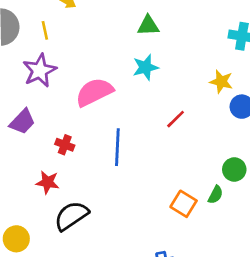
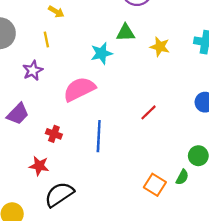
yellow line: (45, 30) -> (46, 40), moved
cyan star: (145, 67) -> (101, 53), moved
purple star: (40, 71) -> (33, 70), size x0.7
yellow star: (221, 82) -> (160, 47), moved

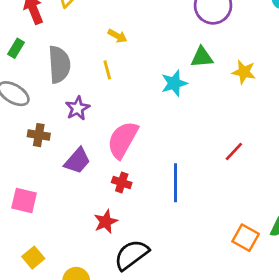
purple star: (33, 70) -> (78, 108), moved
pink semicircle: (79, 89) -> (123, 140), moved, turned -32
red star: (39, 166) -> (106, 222), turned -30

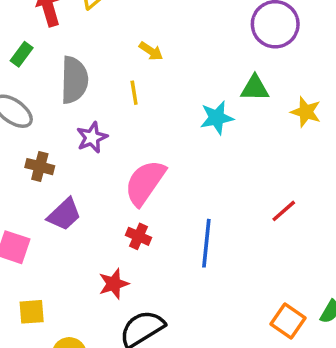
purple trapezoid: (77, 161) -> (64, 214), moved
yellow square: (33, 258) -> (32, 312), moved, turned 30

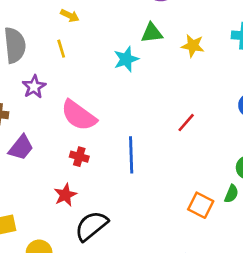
pink semicircle: (145, 183) -> (79, 115), turned -81

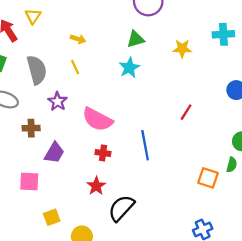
green triangle: (152, 33) -> (136, 39), moved

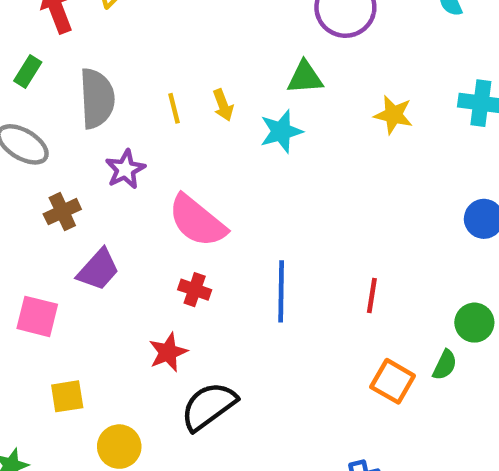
yellow arrow: (78, 39) -> (223, 105), moved, turned 40
red line: (186, 112) -> (372, 295), moved, turned -35
brown cross: (31, 128) -> (62, 212), turned -35

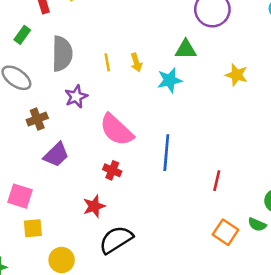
blue line: (281, 291) -> (166, 153), moved
pink square: (37, 316) -> (20, 196), moved
green semicircle: (445, 365) -> (257, 225), turned 84

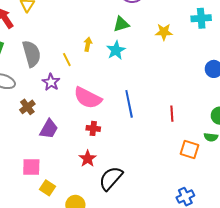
yellow line: (107, 62) -> (67, 60), moved
yellow arrow: (136, 62) -> (88, 44), turned -136
yellow square: (33, 228) -> (48, 188), turned -35

